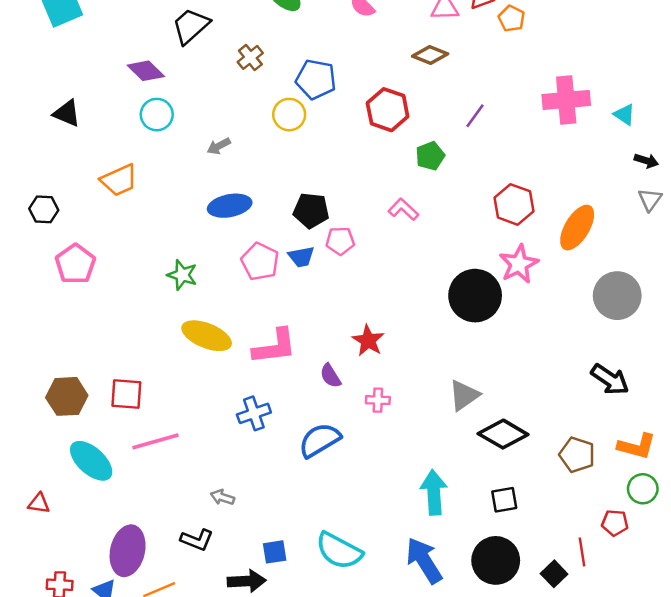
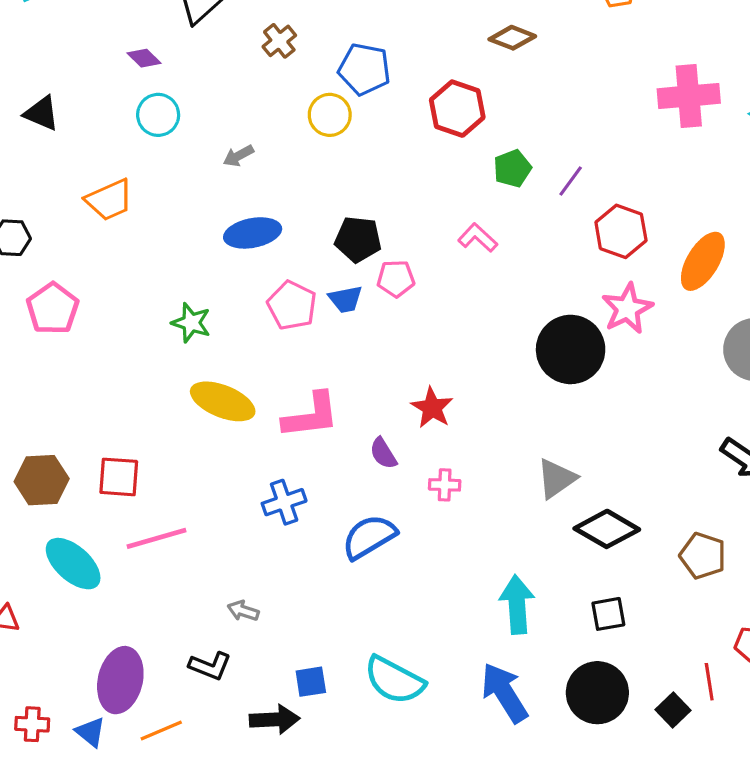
purple diamond: (146, 71) -> (144, 58), size x0.7
purple line: (475, 116) -> (571, 181), moved

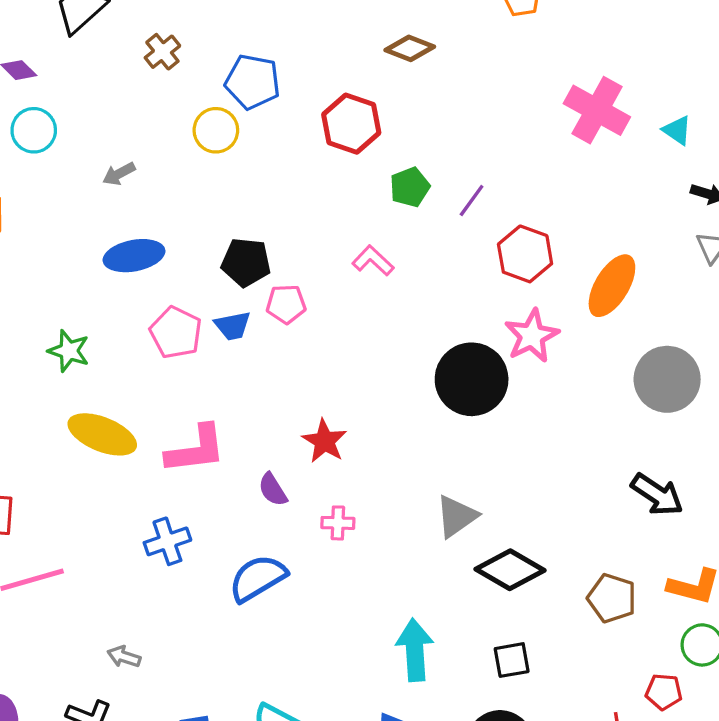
pink cross: (689, 96) -> (597, 110), turned 34

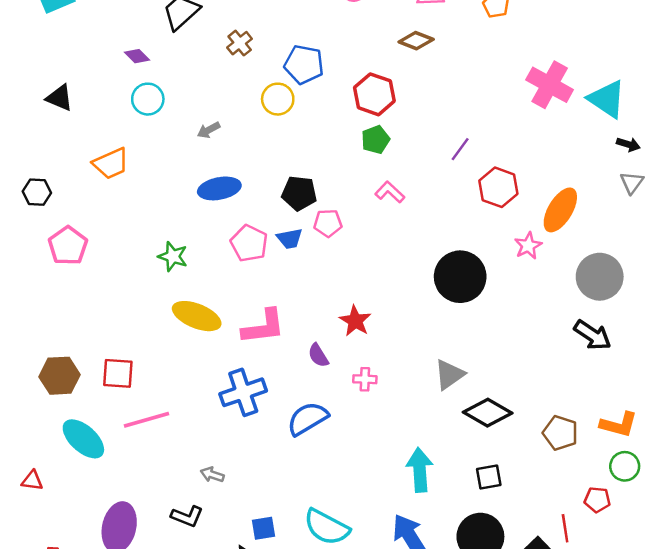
cyan triangle: (677, 130) -> (607, 99), size x1.8
green pentagon: (410, 187) -> (376, 140), moved
pink star: (532, 336) -> (528, 246), moved, size x0.7
black arrow: (657, 495) -> (593, 335), moved
blue cross: (167, 541) -> (243, 392), size x1.4

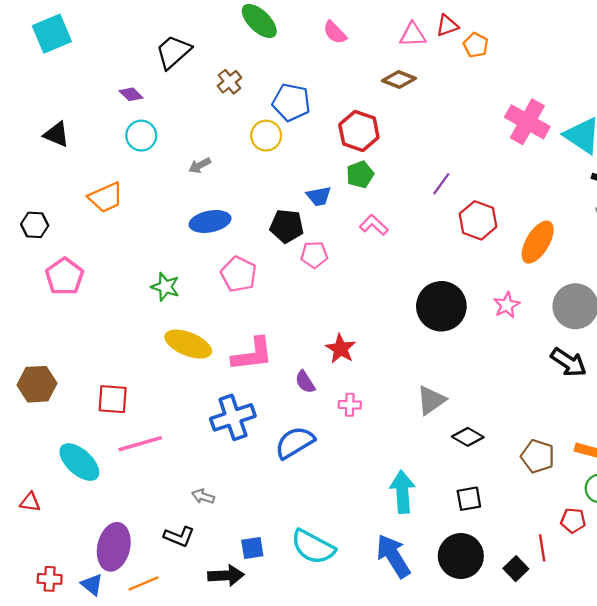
blue trapezoid: (290, 239) -> (319, 196), moved
pink star: (528, 246) -> (507, 305), moved
brown hexagon: (60, 376) -> (37, 384), moved
black diamond: (488, 413) -> (468, 437), size x0.7

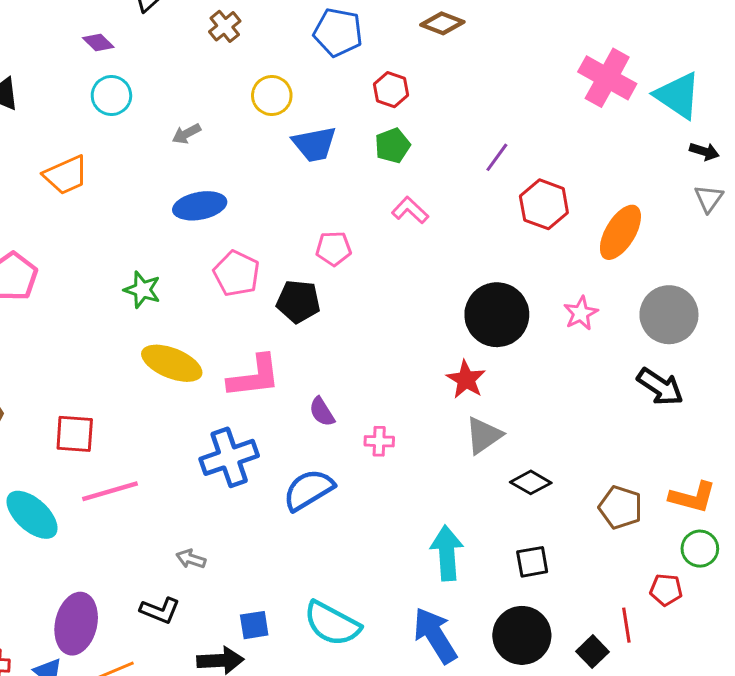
blue pentagon: (291, 102) -> (338, 32), moved
red hexagon: (359, 131) -> (391, 90), size x0.7
blue trapezoid: (319, 196) -> (314, 144), moved, size x1.4
black pentagon: (287, 226) -> (298, 301), moved
red star: (341, 349) -> (466, 379), moved

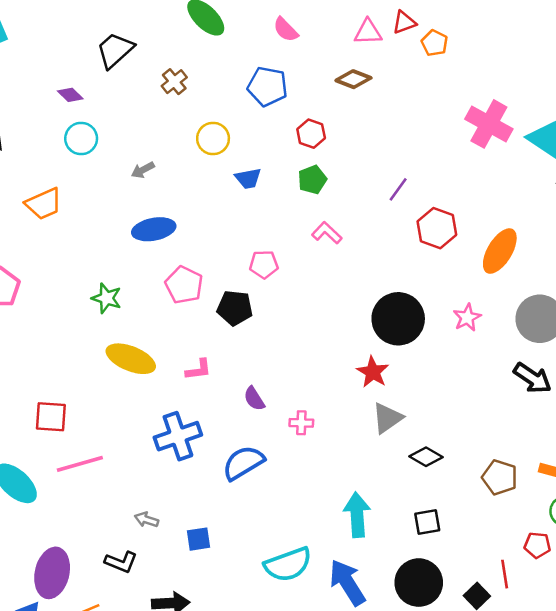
blue trapezoid: (314, 144) -> (248, 178), size x0.7
pink L-shape: (254, 376) -> (199, 370), size x0.6
cyan semicircle: (332, 624) -> (288, 564), moved, turned -48
blue square: (254, 625) -> (199, 539), moved

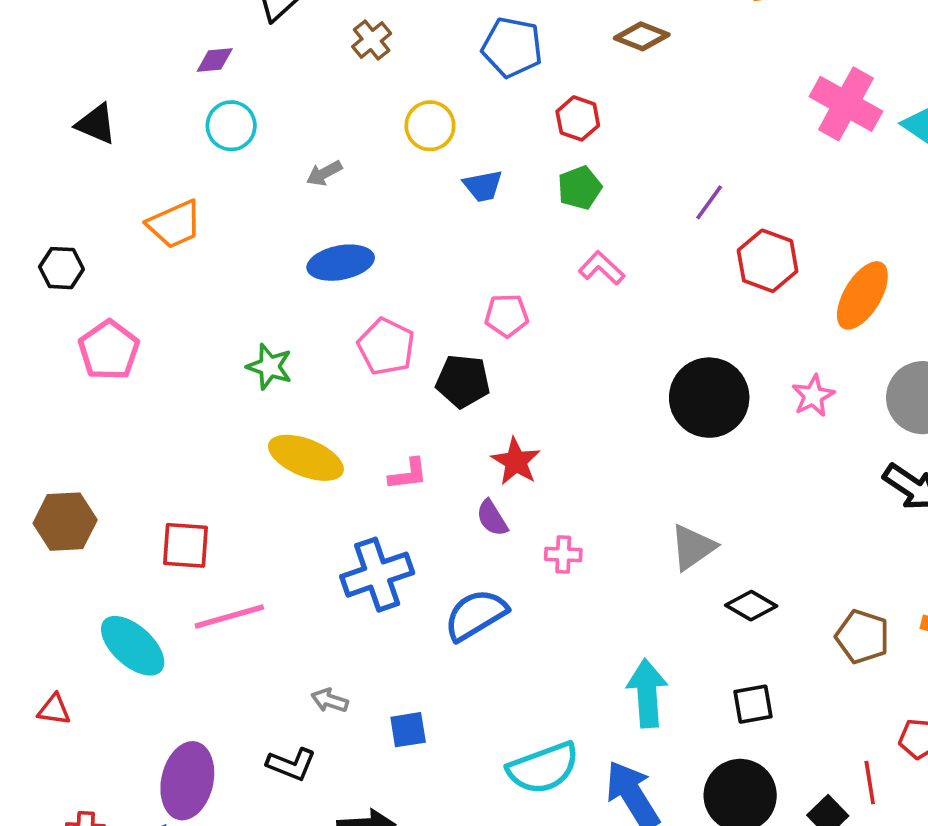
purple diamond: (70, 95) -> (215, 60), turned -50
red star: (373, 372) -> (516, 461), moved

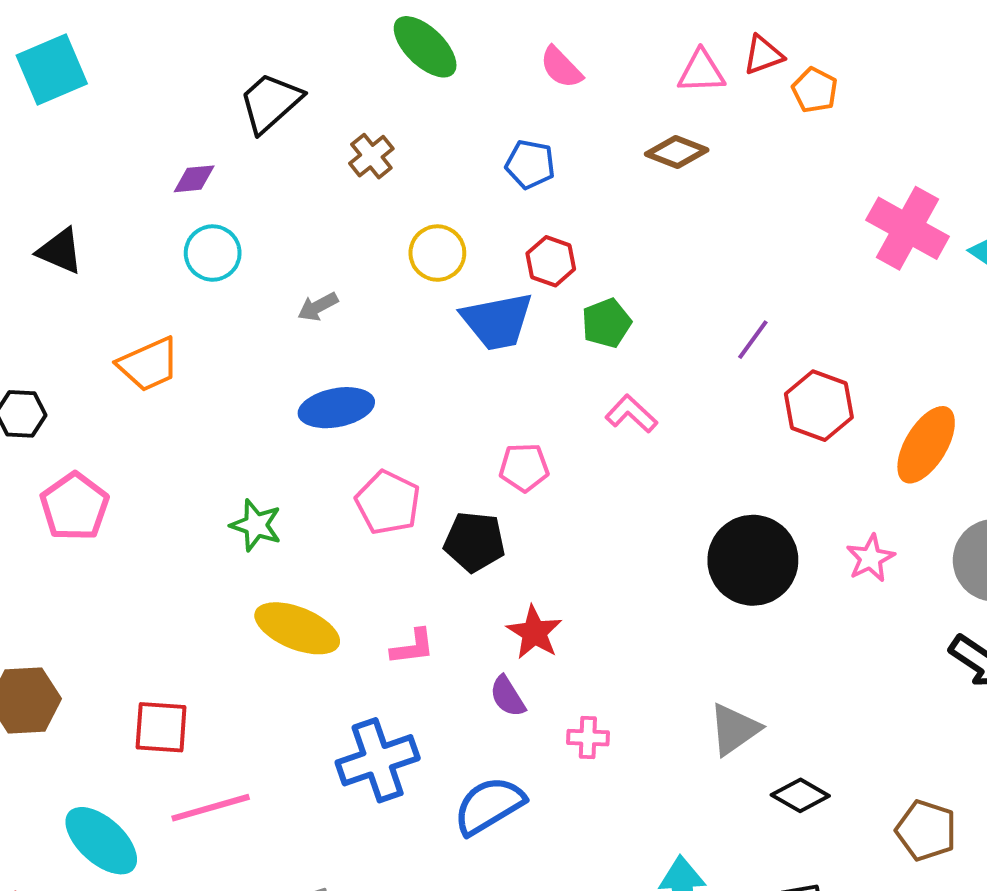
blue pentagon: (512, 47) -> (530, 164), size x0.7
red hexagon: (578, 118) -> (551, 261), moved
blue trapezoid: (483, 186) -> (497, 321), size x1.6

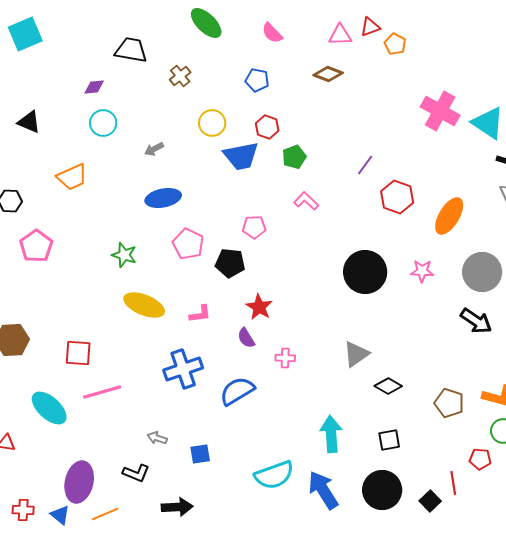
black trapezoid: (270, 102) -> (131, 50), turned 52
pink star: (870, 558) -> (422, 271), turned 30

